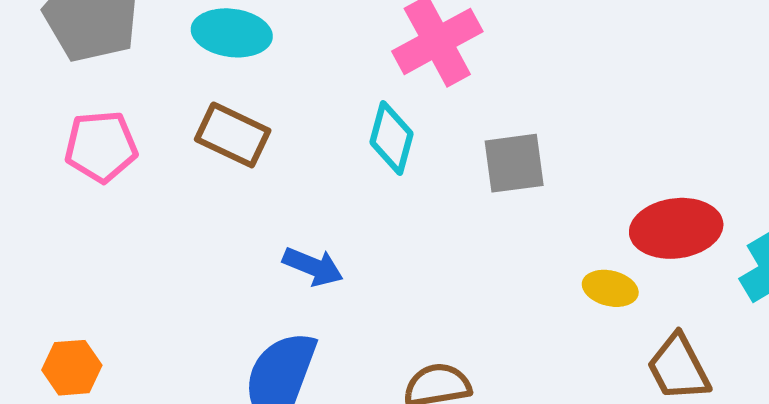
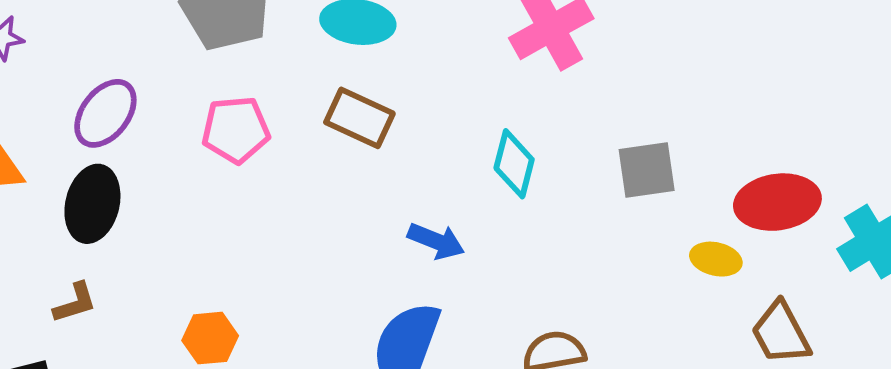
cyan diamond: (391, 138) -> (514, 164), moved
gray square: (514, 163) -> (647, 170), moved

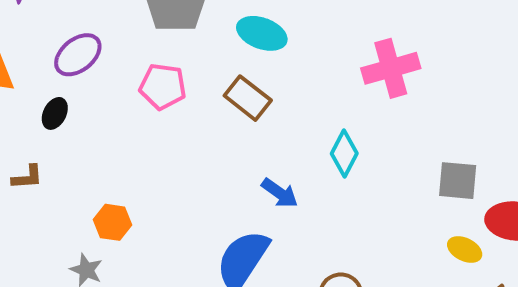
gray square: (647, 170) -> (458, 181), moved
black ellipse: (92, 204) -> (55, 113), size x0.6

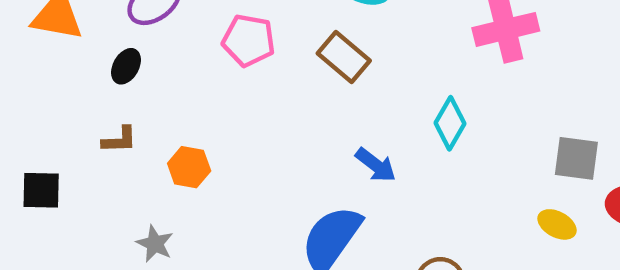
brown L-shape: (27, 177) -> (119, 140), moved
orange hexagon: (113, 222) -> (189, 167), moved
yellow ellipse: (465, 249) -> (557, 224), moved

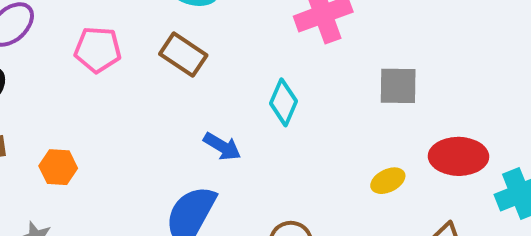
gray square: (576, 158) -> (398, 86), moved
yellow ellipse: (557, 224) -> (388, 181), turned -48

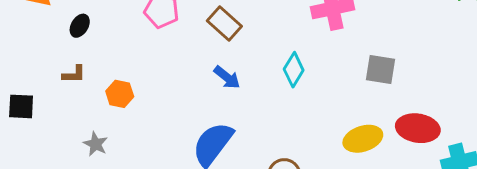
blue arrow: (222, 147) -> (227, 77), moved
yellow ellipse: (388, 181) -> (363, 139), size x1.5

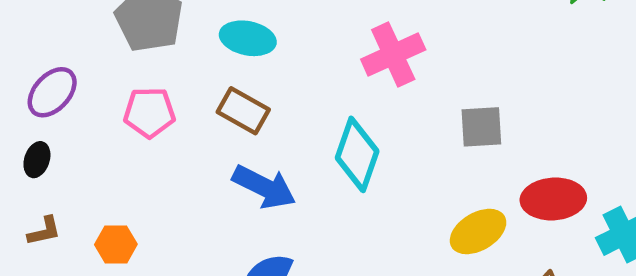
cyan diamond: (294, 70) -> (357, 154), size x1.4
blue arrow: (227, 77) -> (264, 187), size x1.5

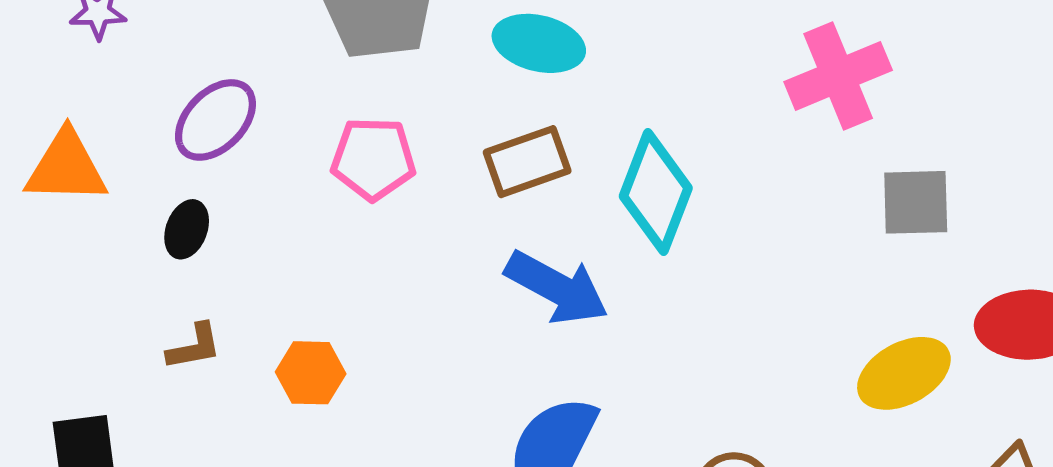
pink cross: (393, 55) -> (838, 76), moved
brown rectangle: (243, 111) -> (527, 162), turned -51
cyan diamond: (357, 154) -> (656, 192), moved

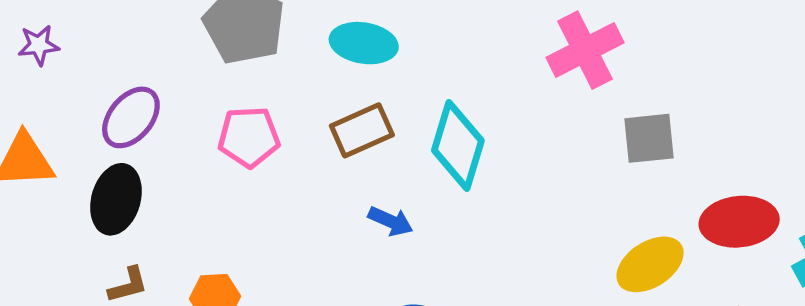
black ellipse: (187, 229) -> (116, 199), size x1.6
blue arrow: (557, 288) -> (391, 221), size x0.6

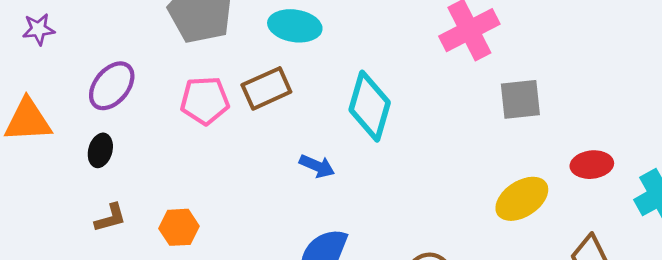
brown rectangle: (362, 130) -> (266, 88), moved
black ellipse: (116, 199) -> (100, 150), size x0.6
red ellipse: (739, 222) -> (592, 165), size x0.7

